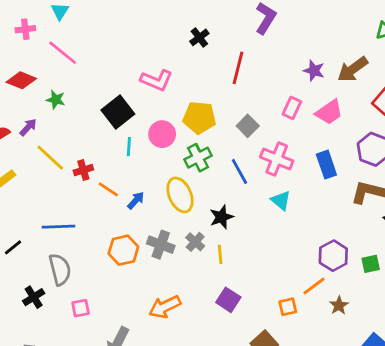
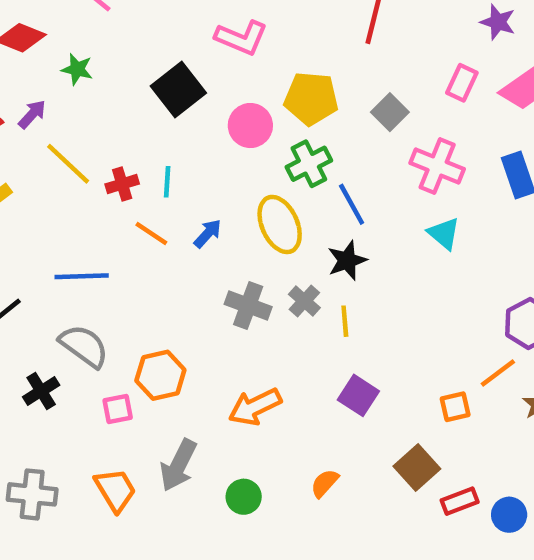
cyan line: (129, 147) -> (167, 182), moved
blue line: (239, 171) -> (352, 204), moved
orange line: (108, 189) -> (151, 233), moved
orange hexagon: (123, 250) -> (160, 375), moved
gray semicircle: (60, 269) -> (84, 346), turned -40

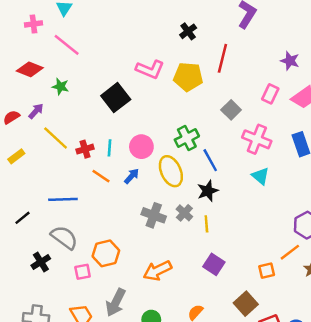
yellow pentagon: (311, 99) -> (188, 77), moved
pink circle: (250, 126) -> (141, 147), moved

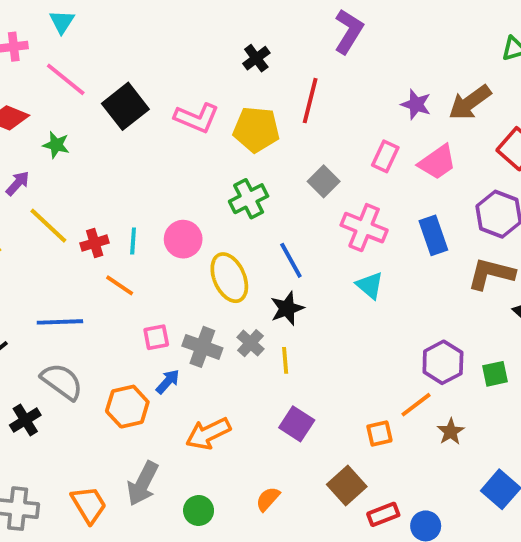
black square: (116, 98) -> (125, 106), moved
green cross: (187, 138) -> (249, 199), moved
blue arrow: (132, 176) -> (168, 382), moved
pink square: (83, 272) -> (156, 337), moved

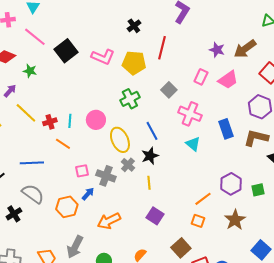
blue rectangle: (433, 235) -> (226, 129), moved
gray cross: (250, 343) -> (128, 165), moved
orange line: (416, 405) -> (203, 199), moved
brown star: (451, 432) -> (235, 220), size x1.5
orange square: (379, 434) -> (198, 221), turned 32

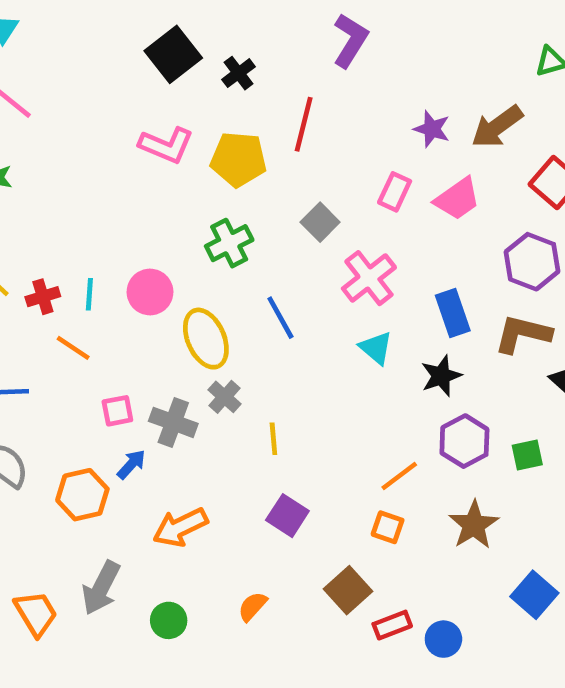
black square: (66, 51) -> (173, 54), moved
pink cross: (190, 114) -> (369, 278), turned 30
black star: (150, 156) -> (441, 376), moved

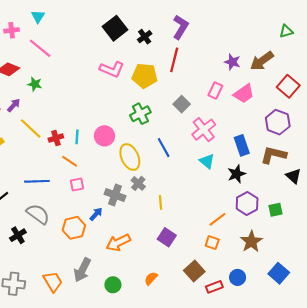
purple L-shape: (350, 40) -> (181, 27), moved
pink square: (117, 411) -> (77, 184), moved
blue circle: (443, 639) -> (238, 277), moved

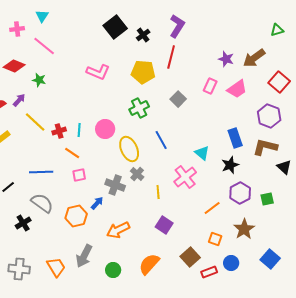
pink L-shape: (112, 69) -> (98, 72), moved
pink cross: (204, 130) -> (185, 177), moved
orange square: (212, 243) -> (215, 239), moved
orange semicircle: (151, 278) -> (149, 264), size x1.6

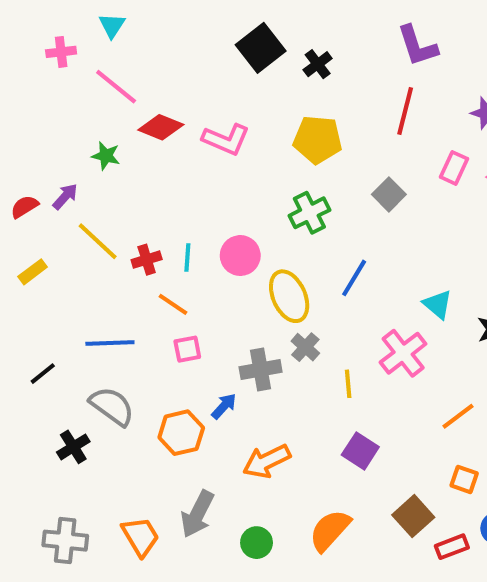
purple L-shape: (177, 26) -> (417, 46), moved, turned 130
red line: (171, 57) -> (405, 111), moved
red diamond: (14, 66) -> (161, 127), moved
blue line: (161, 140) -> (354, 278), turned 60
gray cross: (115, 185) -> (261, 370), turned -30

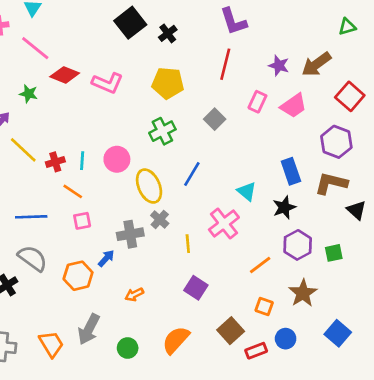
orange arrow: (267, 461) -> (134, 294), size x0.6

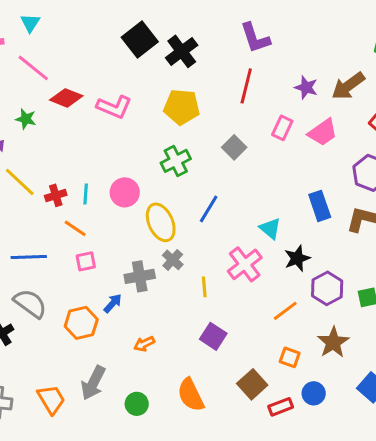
black cross: (168, 33) -> (182, 51), size x1.5
black star: (284, 207) -> (297, 258), moved
orange semicircle: (176, 340) -> (191, 395), turned -68

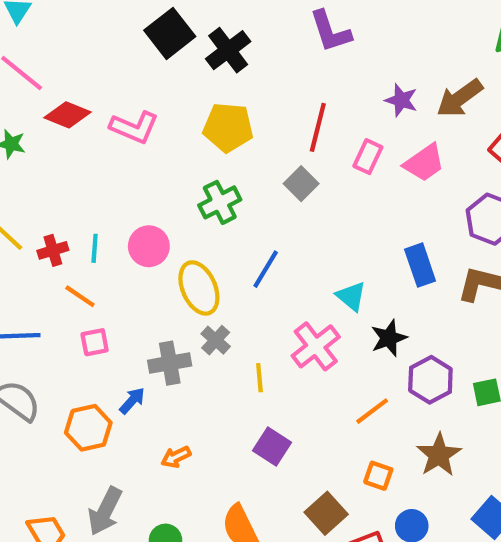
red line: (246, 86) -> (318, 127), moved

